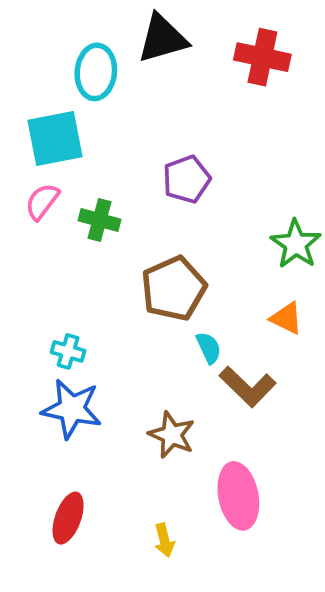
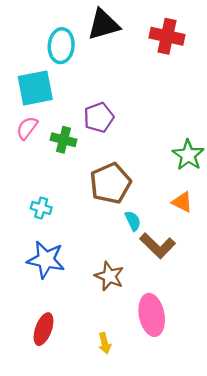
purple pentagon: (187, 179) -> (99, 117), moved
cyan cross: (68, 351) -> (41, 208), moved

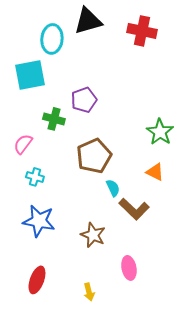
pink semicircle: (27, 128) -> (23, 144), moved
pink ellipse: (152, 315) -> (129, 268), size x0.7

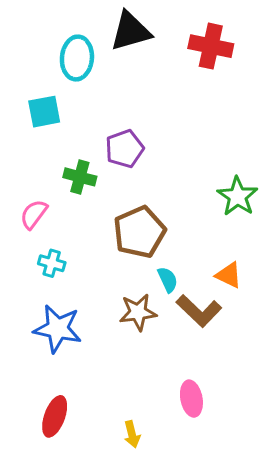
cyan square: (30, 75) -> (44, 112), size x0.7
orange triangle: (155, 172) -> (229, 275), moved
brown star: (93, 235) -> (138, 312), moved, turned -30

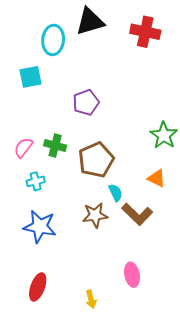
green cross: (80, 177) -> (55, 146), moved
cyan cross: (52, 263) -> (36, 181), turned -30
orange triangle: (229, 275) -> (157, 178), moved

